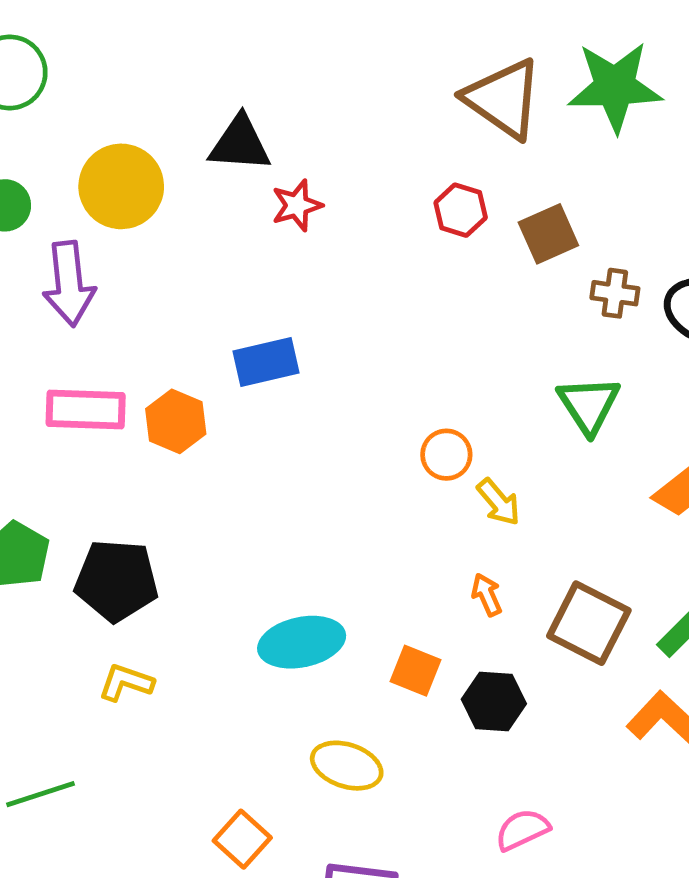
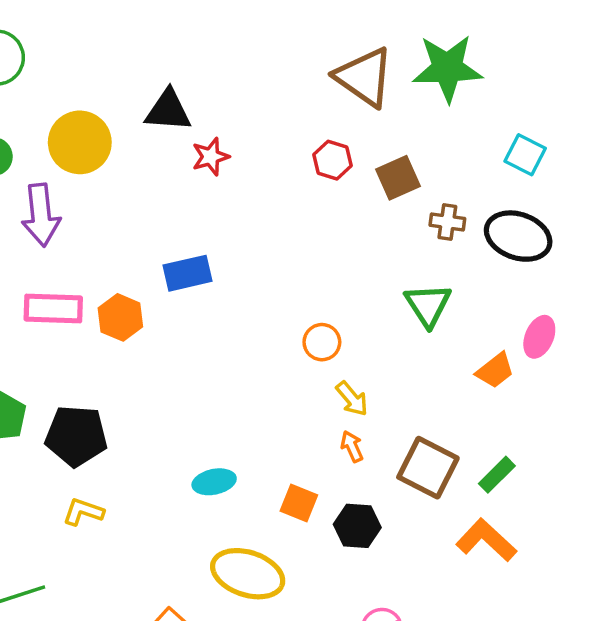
yellow arrow: (499, 502) -> (352, 399), moved
cyan ellipse: (302, 642) -> (214, 482), size x0.7
yellow ellipse: (347, 766) -> (248, 574), size x1.4

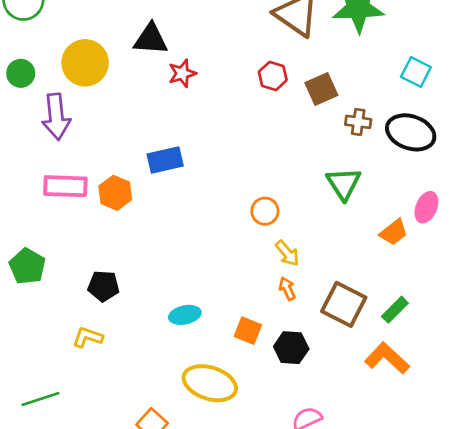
black pentagon: (76, 436) -> (103, 286), moved, size x0.7

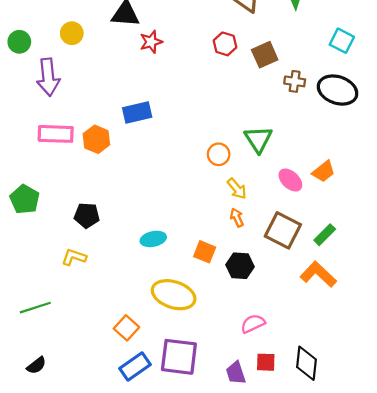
yellow circle: (85, 63) -> (72, 33), size x0.6
green triangle: (344, 184) -> (258, 139), moved
pink ellipse: (426, 207) -> (290, 180), moved, turned -70

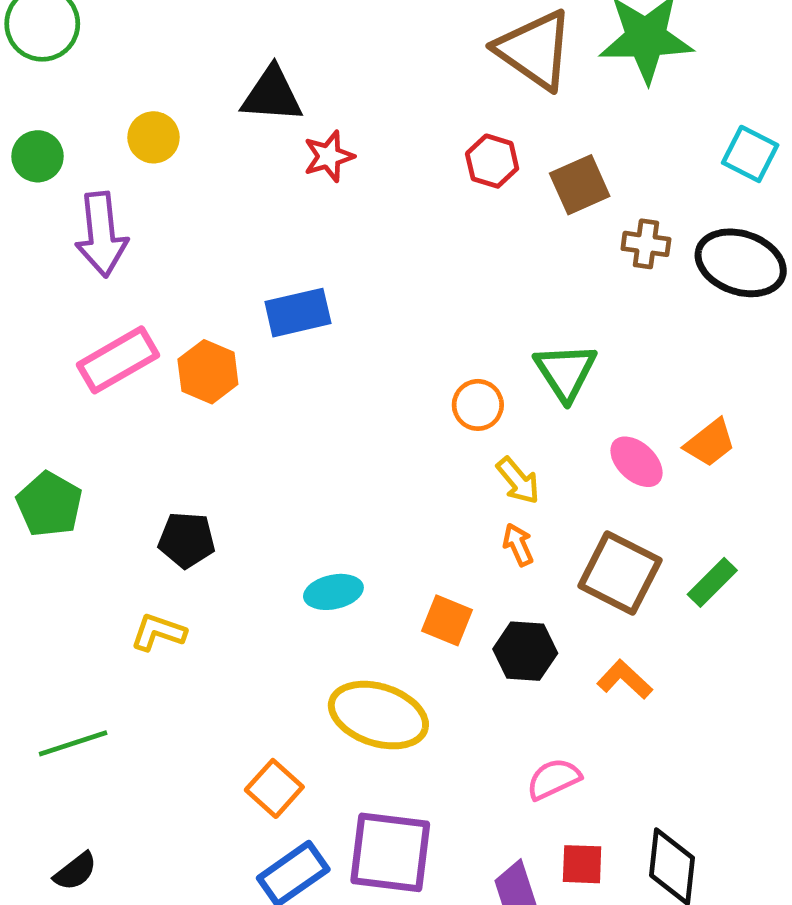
pink rectangle: (56, 134) -> (118, 360), turned -32
orange L-shape: (318, 274) -> (625, 680), moved, size x0.7

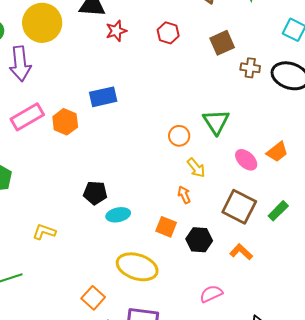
yellow circle: (154, 137) -> (42, 23), size x1.8
red hexagon: (492, 161) -> (168, 33), moved
black pentagon: (187, 540) -> (95, 193), moved
orange arrow: (518, 545) -> (184, 195), moved

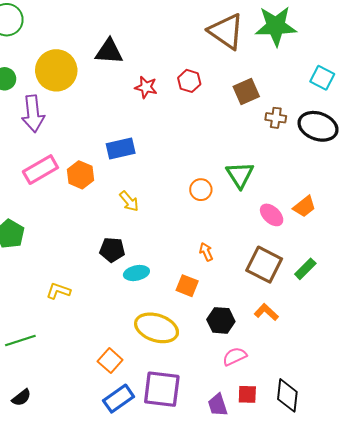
red star: (116, 31) -> (146, 87), moved, turned 30
yellow arrow: (196, 168) -> (129, 201), moved
black hexagon: (199, 240) -> (221, 320), moved

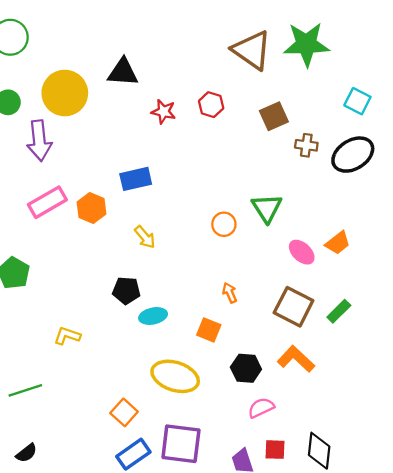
black ellipse: (318, 126) -> (353, 155), turned -51
orange L-shape: (266, 312) -> (296, 359), size x1.4

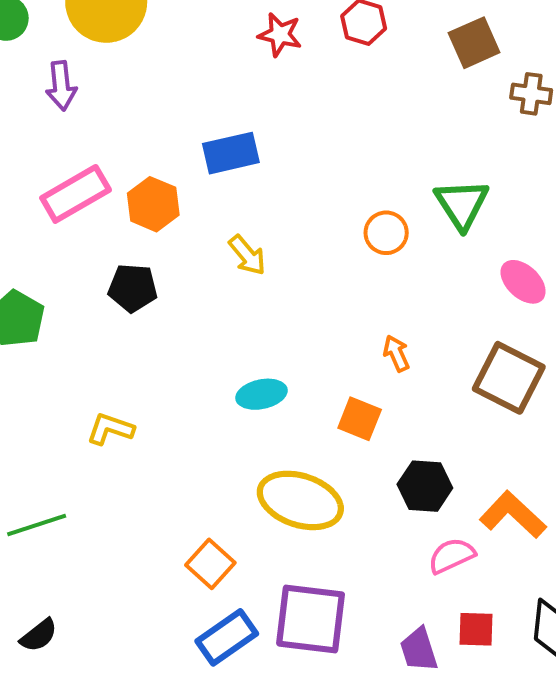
purple arrow: (39, 141) -> (61, 86), size x0.7
black pentagon: (126, 290) -> (133, 288), moved
orange L-shape: (296, 359) -> (513, 515), moved

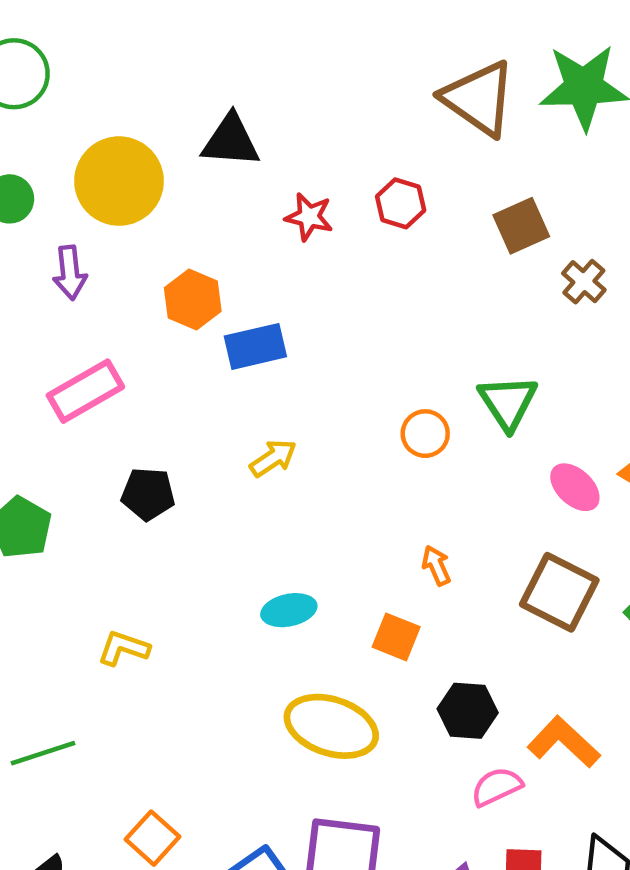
brown cross: (531, 94) -> (584, 282), turned 33
orange hexagon: (153, 204) -> (193, 299), moved
yellow arrow: (247, 255) -> (273, 458), turned -84
orange square: (210, 564) -> (153, 838), moved

